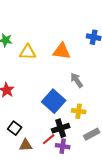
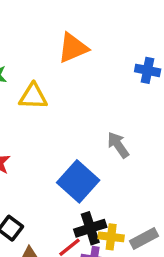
orange triangle: (62, 51) -> (73, 48), moved, turned -30
yellow cross: (79, 111) -> (111, 237), moved

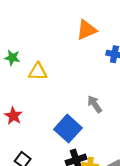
orange triangle: (73, 48) -> (87, 30), moved

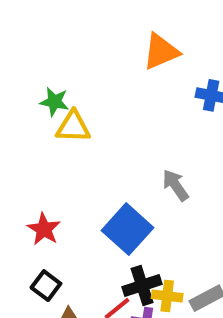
green star: (12, 58) -> (54, 102), moved
red star: (13, 116) -> (44, 229), moved

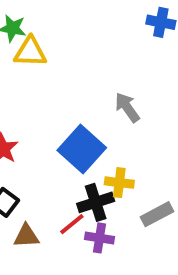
yellow cross: (167, 296) -> (119, 183), moved

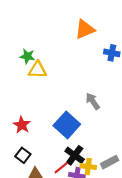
yellow cross: (119, 183) -> (88, 167), moved
black cross: (96, 202) -> (75, 155), turned -36

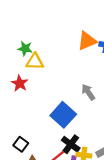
orange triangle: (85, 29) -> (87, 41), moved
red star: (22, 125) -> (20, 83), moved

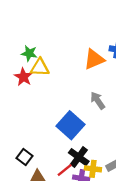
orange triangle: (87, 41) -> (94, 59), moved
red star: (20, 83) -> (23, 77), moved

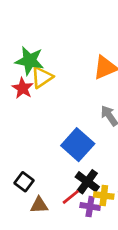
green star: (29, 53) -> (30, 61), size x1.5
yellow triangle: (40, 67) -> (42, 77), turned -36

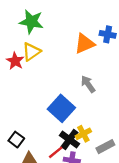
green star: (30, 61) -> (31, 22), moved
yellow cross: (104, 196) -> (83, 134), moved, turned -35

